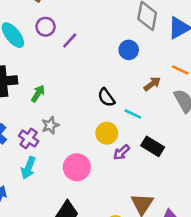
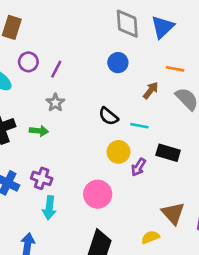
green arrow: (38, 94) -> (39, 131), turned 78
gray star: (50, 125) -> (55, 103), moved

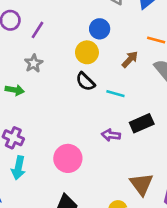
yellow circle: (118, 152) -> (87, 52), moved
black rectangle: (168, 153) -> (142, 123), turned -45
purple arrow: (138, 167) -> (111, 135), turned 60

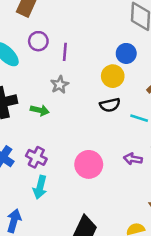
purple line: (37, 30) -> (65, 52), turned -30
black semicircle: (85, 82) -> (110, 105), turned -60
pink circle: (68, 158) -> (89, 164), moved

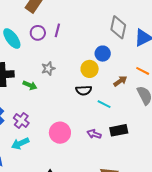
purple line: (65, 52) -> (57, 30), moved
cyan arrow: (40, 187) -> (20, 144), turned 42

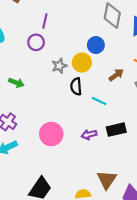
purple circle: (38, 33) -> (36, 42), moved
gray star: (48, 69) -> (59, 66), moved
black semicircle: (84, 90) -> (76, 86), turned 91
purple arrow: (94, 134) -> (89, 135), turned -32

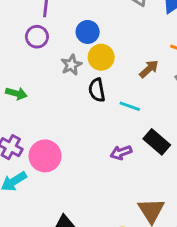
blue circle: (96, 45) -> (88, 32), moved
black rectangle: (116, 130) -> (157, 142), turned 60
pink circle: (51, 134) -> (45, 156), moved

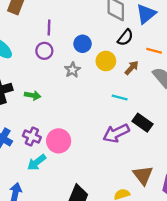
yellow circle: (101, 57) -> (106, 61), moved
black semicircle: (97, 90) -> (125, 37), moved, turned -126
purple arrow: (121, 153) -> (116, 133), size x1.6

